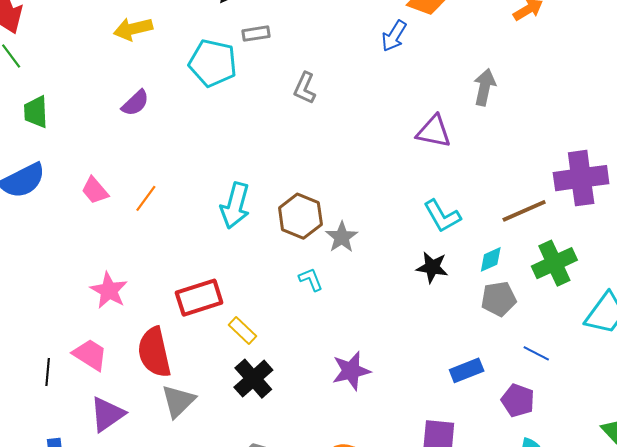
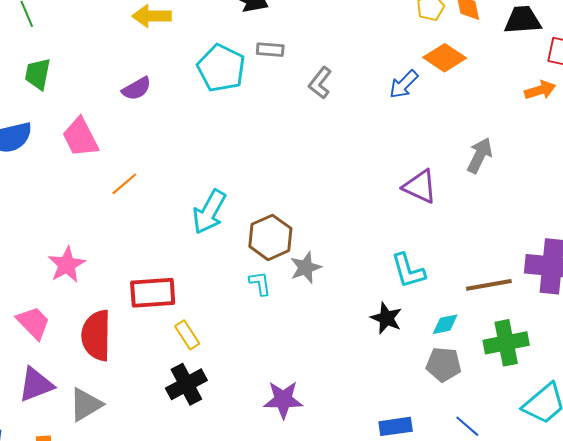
gray L-shape: (305, 88) -> (320, 83), moved
pink trapezoid: (95, 190) -> (80, 137), moved, size x1.4
cyan L-shape: (311, 279) -> (260, 283), moved
gray triangle: (178, 401) -> (86, 405), moved

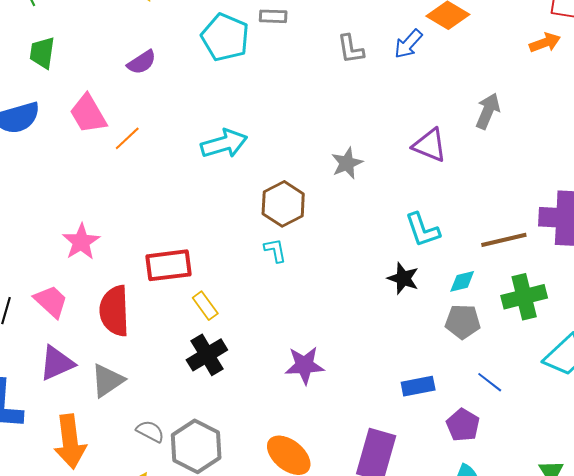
gray L-shape: (320, 83) -> (351, 49), moved, turned -44
orange line: (124, 184) -> (127, 138), moved
cyan arrow: (209, 212) -> (224, 144), moved, turned -132
gray star: (306, 268) -> (347, 163), moved

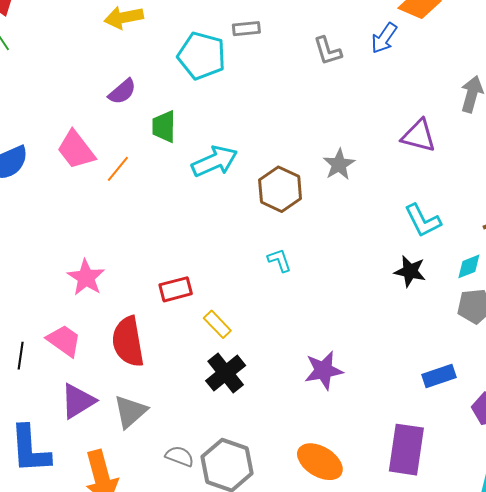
green trapezoid: (42, 53) -> (164, 127), moved
brown hexagon: (283, 204) -> (280, 189), moved
red rectangle: (168, 265) -> (176, 289), size x0.7

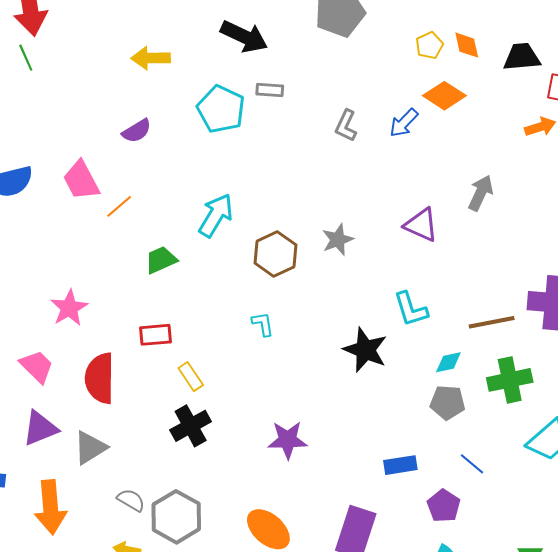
gray L-shape: (328, 51) -> (346, 126), turned 32
green trapezoid: (164, 127) -> (161, 260), moved, turned 56
cyan arrow: (215, 161) -> (216, 215), turned -45
black star: (410, 271) -> (365, 350), moved, size x1.4

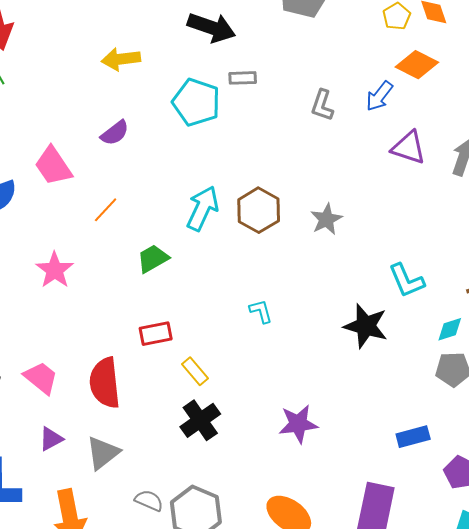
pink trapezoid: (81, 180) -> (53, 166), moved
purple triangle: (421, 225) -> (409, 148), moved
brown hexagon: (275, 254) -> (259, 210), moved
pink star: (69, 308) -> (55, 270), moved
purple triangle: (40, 428) -> (51, 439), size x0.7

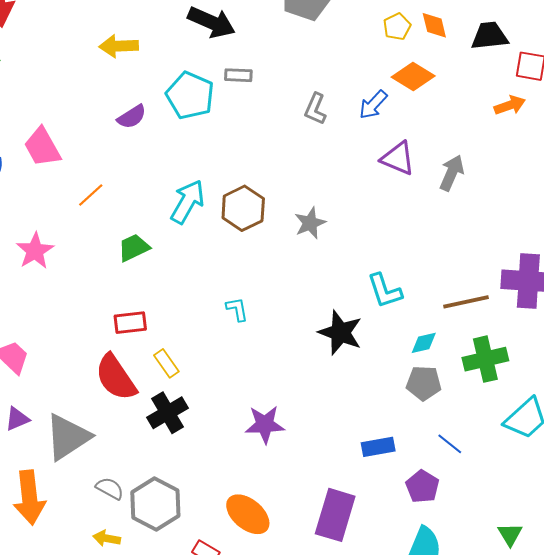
purple semicircle: (115, 133) -> (132, 117), moved
red semicircle: (105, 383) -> (116, 377), moved, turned -33
gray triangle: (103, 453) -> (68, 437), size x1.4

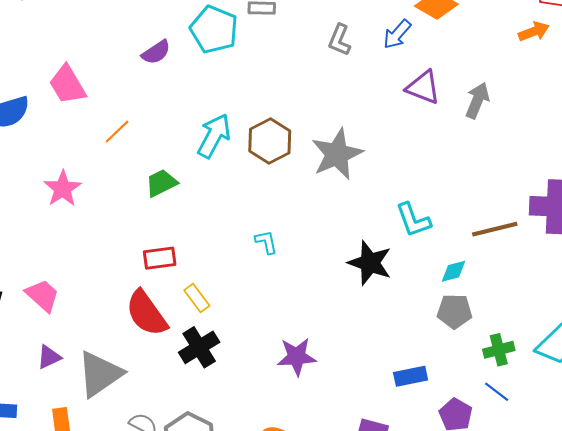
gray star: (310, 223) -> (337, 154), size x1.6
green cross: (485, 359) -> (499, 350), moved, size x0.7
blue line: (450, 444) -> (497, 392), moved

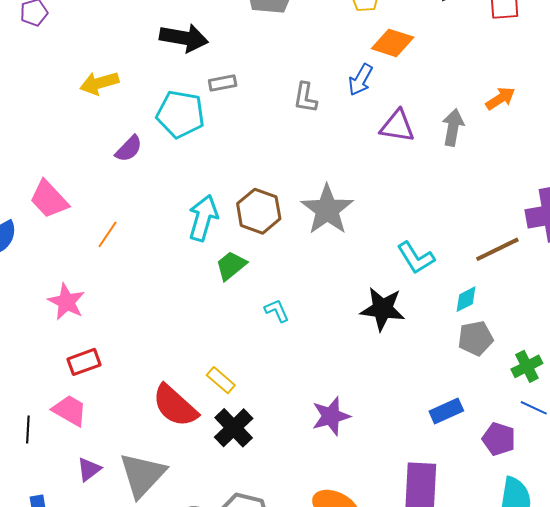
orange arrow: (534, 32) -> (500, 98), moved
green trapezoid: (161, 183) -> (231, 266), moved
red rectangle: (160, 258) -> (84, 362), moved

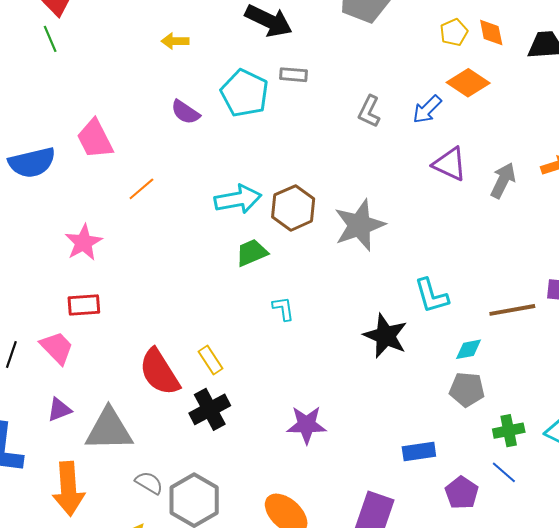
yellow arrow: (99, 83) -> (175, 41), size x0.7
purple semicircle: (129, 149) -> (185, 112), turned 64
cyan arrow: (203, 218) -> (238, 199), turned 48
gray triangle: (142, 475) -> (109, 430), turned 30

